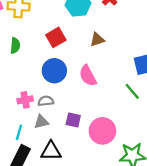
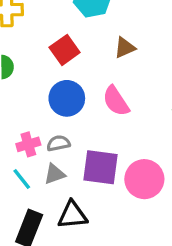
purple square: (73, 120) -> (101, 167), size x1.6
cyan line: (19, 132) -> (22, 179), moved, turned -49

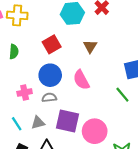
brown triangle: (125, 48) -> (90, 46), turned -40
gray semicircle: (58, 143) -> (49, 98), moved
pink cross: (28, 144) -> (25, 93), moved

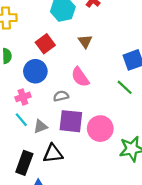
blue circle: (50, 75) -> (35, 71), moved
gray semicircle: (49, 98) -> (61, 96), moved
cyan line: (17, 124) -> (21, 120), moved

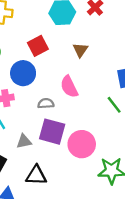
gray triangle: (40, 127) -> (24, 141), moved
black triangle: (53, 154) -> (36, 175), moved

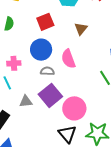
blue circle: (23, 73) -> (41, 50), moved
purple square: (52, 132) -> (50, 95), turned 30
black triangle: (36, 175) -> (67, 134), moved, turned 42

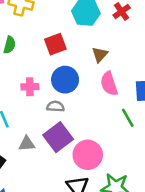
blue circle: (41, 50) -> (65, 80), moved
pink semicircle: (68, 59) -> (109, 84), moved
pink cross: (14, 63) -> (30, 87), moved

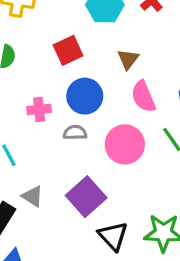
purple square: (58, 137) -> (86, 197), moved
gray triangle: (27, 144) -> (33, 196), moved, turned 42
pink circle: (88, 155) -> (125, 144), moved

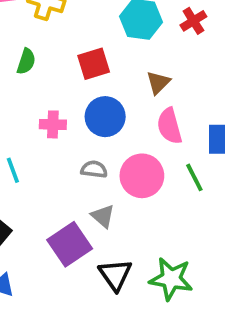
gray semicircle: (75, 133) -> (94, 169), moved
gray triangle: (33, 196) -> (103, 216), moved
purple square: (86, 197) -> (70, 244), moved

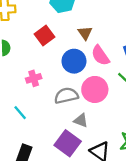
blue circle: (105, 117) -> (74, 61), moved
gray semicircle: (94, 169) -> (66, 96), size x1.5

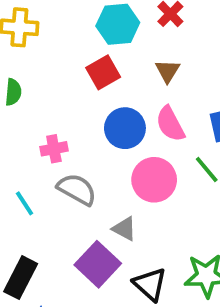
brown triangle: (85, 33) -> (168, 71), moved
red square: (44, 35) -> (103, 72), moved
gray semicircle: (66, 96) -> (77, 189), moved, turned 35

